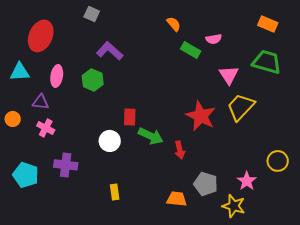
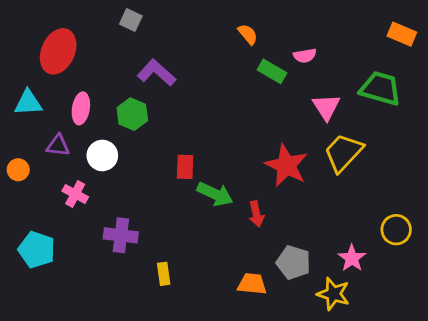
orange rectangle: (268, 24) -> (402, 34), moved
pink cross: (46, 128) -> (75, 194), moved
white circle: (110, 141) -> (102, 155), moved
purple cross: (66, 165) -> (121, 235), moved

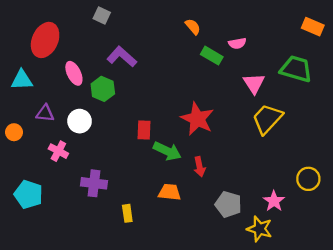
pink ellipse: (81, 108) -> (74, 73), moved, turned -35
red star: (286, 165) -> (197, 119), moved
orange trapezoid: (252, 284) -> (169, 192), moved

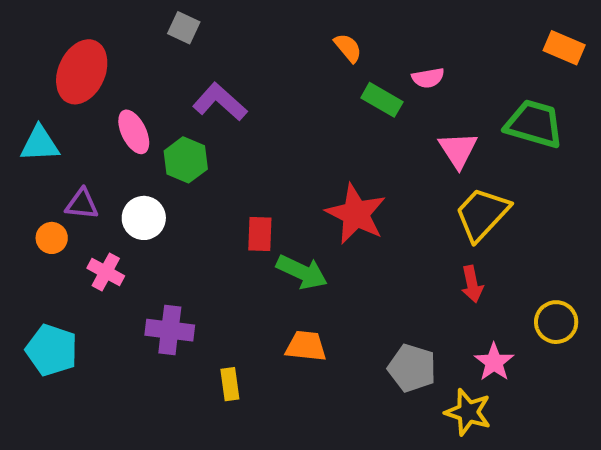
orange circle: (14, 132) -> (52, 238), moved
red arrow: (199, 167) -> (472, 284), moved

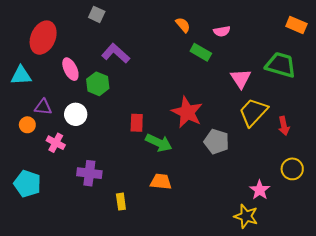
pink semicircle: (428, 78) -> (222, 31), moved
red arrow: (472, 284) -> (284, 126), moved
gray pentagon: (412, 368) -> (217, 142), moved

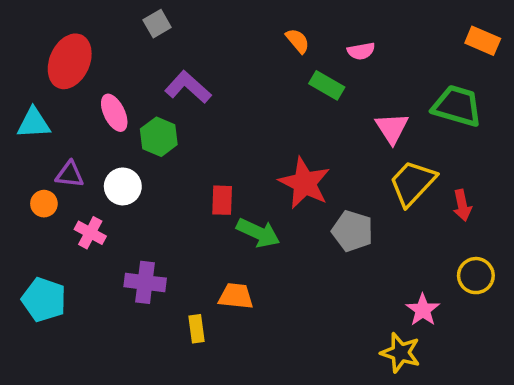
gray square: (97, 14) -> (157, 24), turned 35
orange trapezoid: (161, 182) -> (236, 296), moved

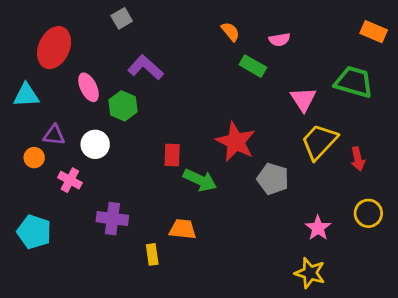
pink star: (423, 310) -> (318, 228), moved

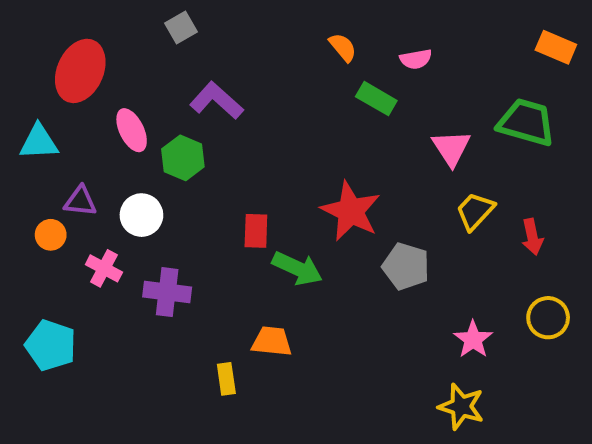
yellow trapezoid: (319, 142) -> (475, 211), size x0.7
purple cross: (112, 219) -> (167, 292), moved

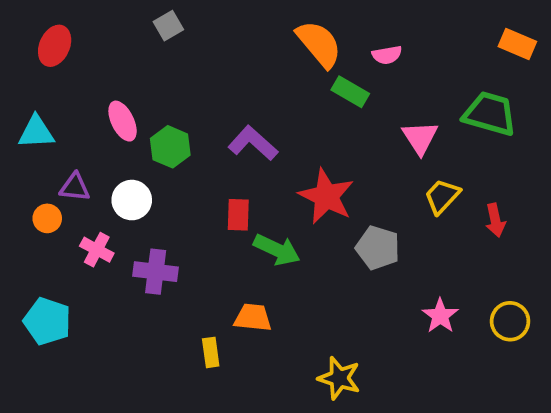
orange semicircle: (343, 47) -> (319, 44), size x1.8
red ellipse: (80, 71) -> (55, 46), moved, size x0.7
purple L-shape: (216, 101) -> (253, 143), moved
yellow circle: (548, 318) -> (510, 321), moved
yellow star: (461, 407) -> (339, 378), moved

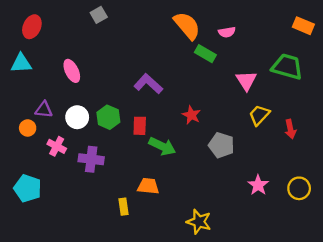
cyan triangle: (36, 132) -> (21, 63), moved
green hexagon: (170, 147) -> (108, 117), moved
red star: (326, 196) -> (191, 115), size x0.6

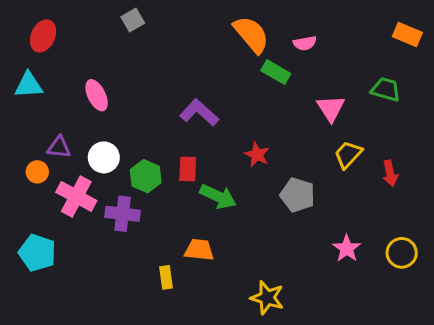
green trapezoid: (287, 67) -> (386, 89), size x0.7
green hexagon: (108, 117) -> (146, 176), moved
pink cross: (57, 146) -> (76, 196), size x1.5

